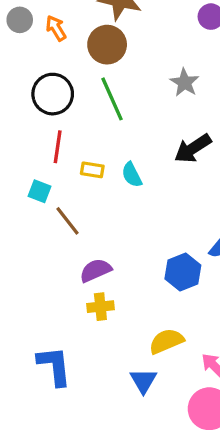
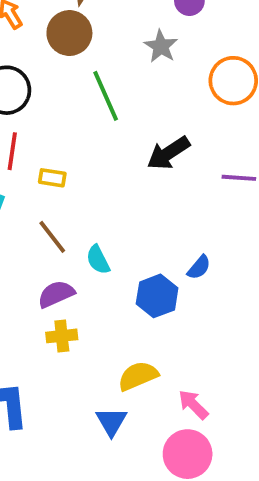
gray star: (185, 82) -> (161, 46), moved
green line: (112, 99) -> (106, 96), moved
cyan semicircle: (132, 175) -> (98, 260), moved
brown line: (68, 221) -> (52, 237), moved

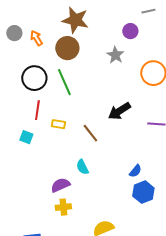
green line: (106, 96) -> (64, 82), moved
brown line: (52, 237) -> (90, 133), moved
blue hexagon: (157, 296) -> (143, 192), moved

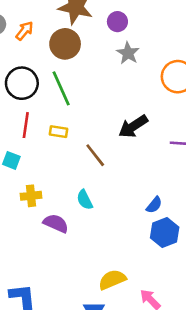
purple circle: (130, 31) -> (117, 22), moved
orange arrow: (36, 38) -> (24, 31), turned 70
yellow rectangle: (58, 124) -> (58, 132), moved
purple semicircle: (60, 185) -> (56, 223), turned 48
yellow cross: (63, 207) -> (31, 196), moved

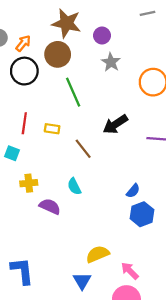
black circle: (22, 83) -> (24, 71), moved
green line: (61, 88) -> (73, 92), moved

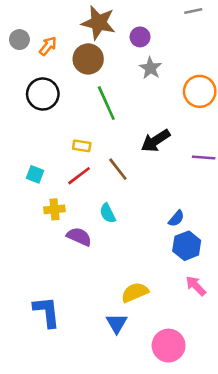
black circle: (24, 71) -> (43, 94), moved
red line: (24, 123) -> (79, 176), moved, turned 45
pink arrow: (130, 271) -> (196, 286), moved

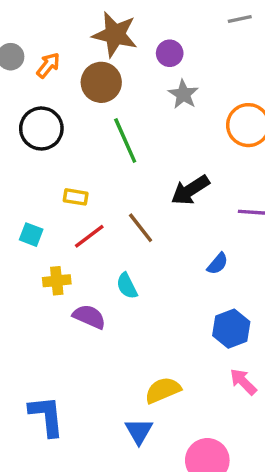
yellow rectangle: (82, 146) -> (76, 197), moved
blue semicircle: (176, 218) -> (218, 264), moved

